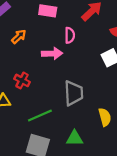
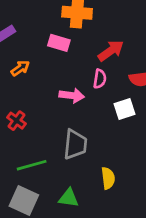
pink semicircle: (70, 35) -> (100, 79), moved
pink arrow: (52, 54) -> (72, 95), moved

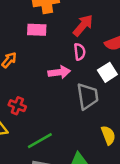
gray trapezoid: (75, 144) -> (88, 96), moved

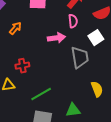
red cross: (17, 106) -> (22, 66), turned -32

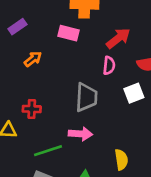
pink arrow: (56, 38) -> (80, 134), moved
gray trapezoid: (80, 57) -> (86, 97), moved

